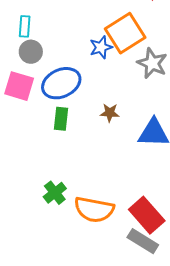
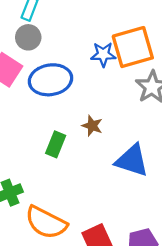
green rectangle: (61, 119) -> (56, 144), moved

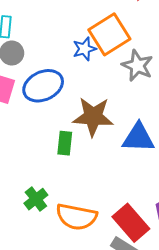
brown star: (92, 126) -> (93, 117), size x2.0

